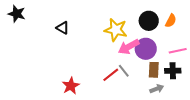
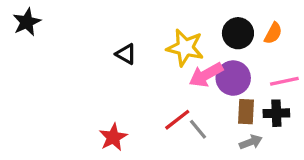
black star: (17, 14) -> (27, 22), turned 30
black triangle: (63, 28) -> (126, 54), moved
gray line: (124, 71) -> (198, 129), moved

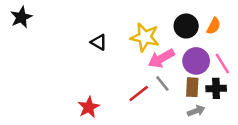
purple circle: (233, 78) -> (196, 61), moved
pink line: (284, 81) -> (222, 63), turned 70
gray line: (198, 129) -> (162, 83), moved

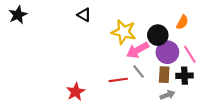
black circle: (186, 26) -> (158, 35), moved
black triangle: (99, 42) -> (84, 15), moved
red line: (139, 93) -> (118, 80), turned 30

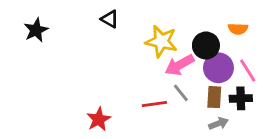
black star: (18, 15) -> (36, 30), moved
orange semicircle: (182, 22) -> (238, 29), turned 64

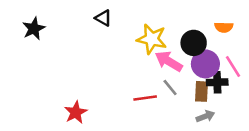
pink arrow: (179, 65) -> (169, 61), turned 60
black cross: (241, 98) -> (217, 82), moved
red star: (99, 119) -> (76, 112), moved

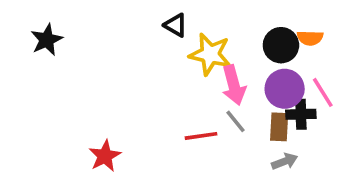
black triangle: (103, 18) -> (176, 25), moved
black circle: (194, 43) -> (281, 45), moved
pink arrow: (169, 61) -> (234, 85), turned -136

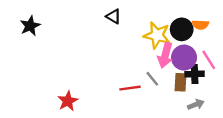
yellow star: (210, 54) -> (157, 35), moved
pink arrow: (234, 85) -> (165, 55), moved, turned 30
gray arrow: (285, 161) -> (196, 105), moved

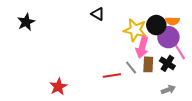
purple circle: (184, 58) -> (168, 37), moved
black cross: (195, 74) -> (167, 63), turned 35
brown rectangle: (180, 82) -> (148, 64), moved

